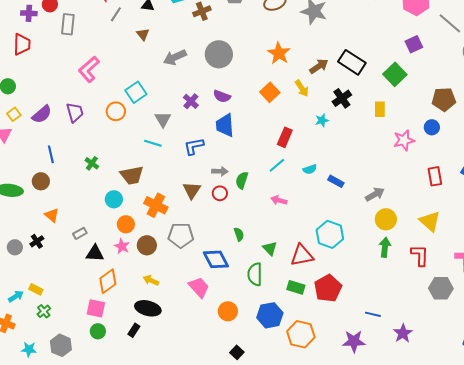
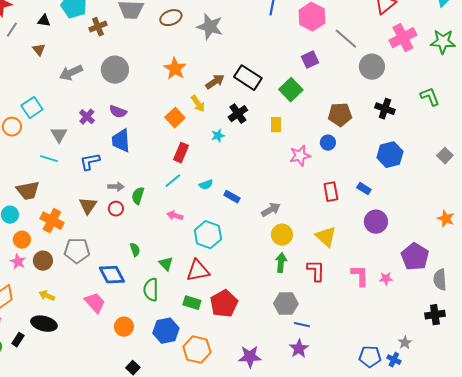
orange square: (270, 92) -> (175, 118), moved
cyan hexagon: (330, 234) -> (208, 235), moved
gray hexagon: (441, 288) -> (286, 304), moved
blue line: (373, 314) -> (302, 325), moved
black rectangle: (134, 330) -> (18, 340), moved

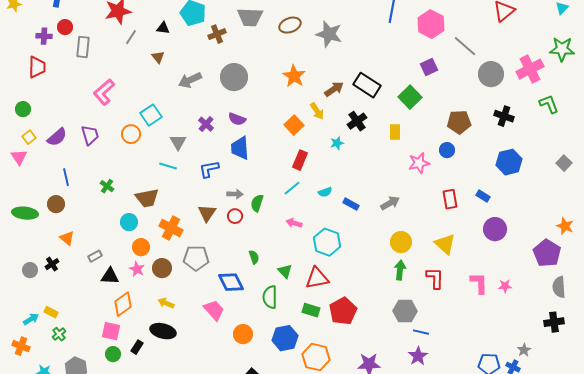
pink cross: (403, 38) -> (530, 69), moved
gray arrow: (271, 210) -> (390, 203), moved
purple pentagon: (415, 257) -> (547, 253), moved

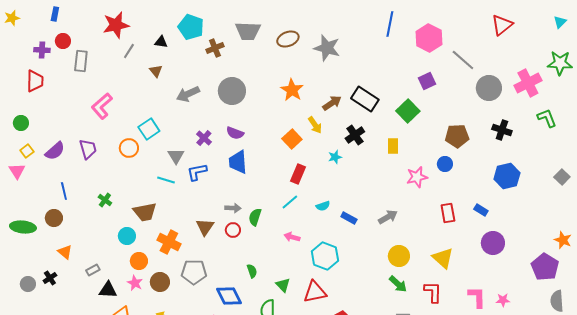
blue L-shape: (209, 169) -> (197, 172), moved
green arrow: (400, 270) -> (398, 284), turned 126

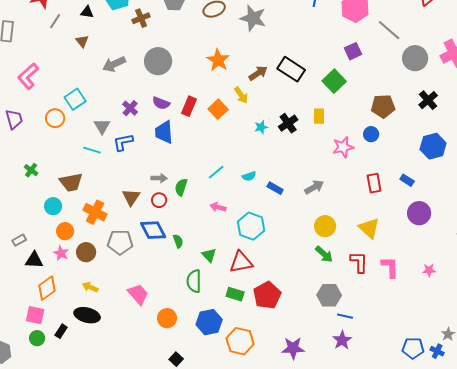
black cross: (502, 130) -> (428, 100), turned 30
black cross: (355, 135) -> (288, 123), moved
red rectangle: (298, 174) -> (189, 106), moved
blue diamond: (229, 296) -> (153, 230), moved
pink L-shape: (477, 297) -> (390, 267), moved

